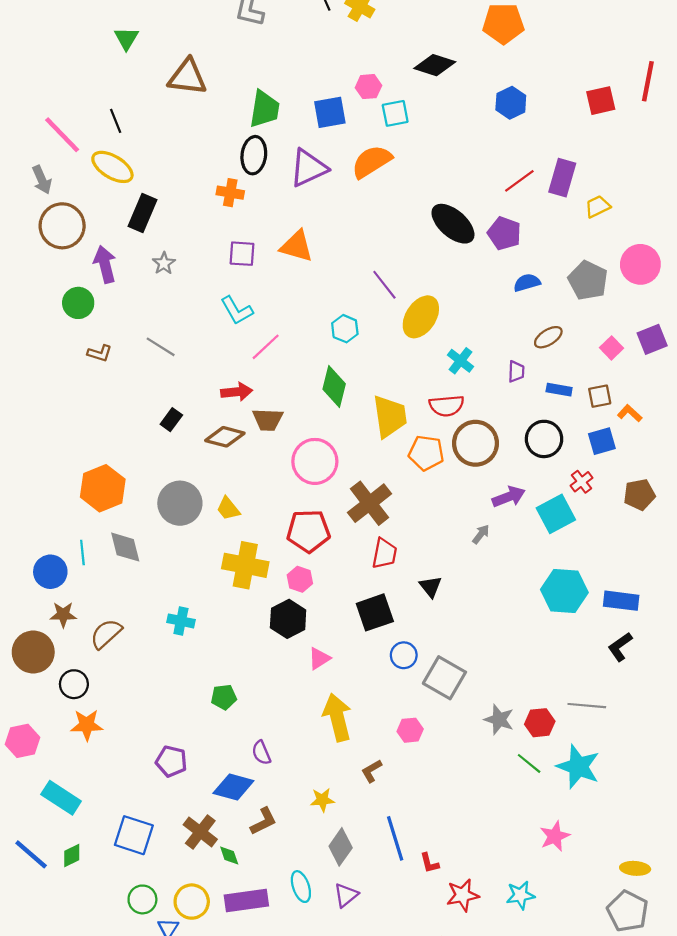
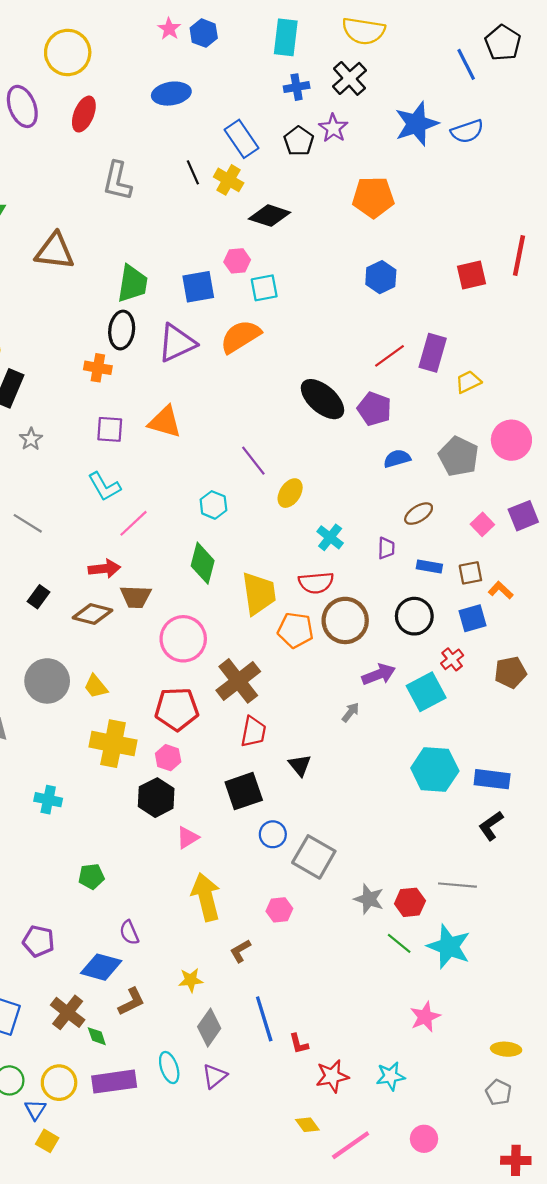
black diamond: (435, 65) -> (270, 216), moved
yellow ellipse: (421, 317) -> (290, 493), size x0.7
gray pentagon: (628, 911) -> (498, 1092), size x0.6

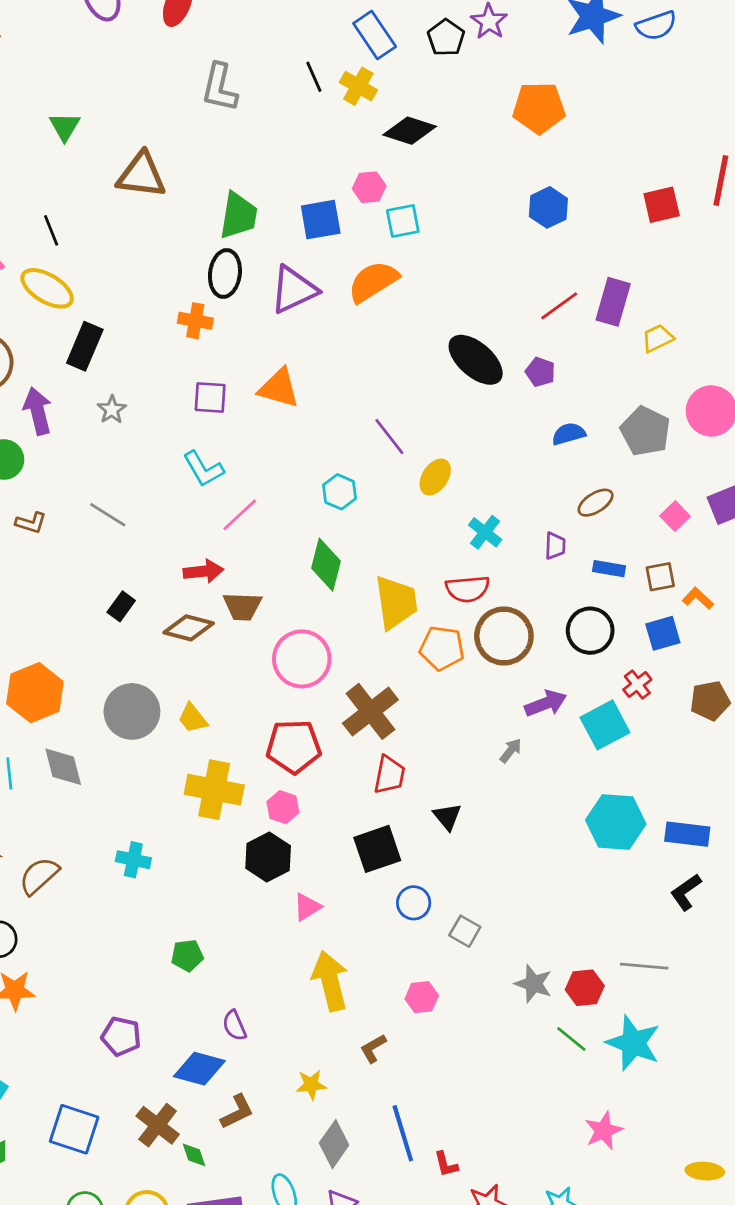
purple pentagon: (374, 409) -> (540, 372), size x0.7
gray square: (314, 857) -> (465, 931), size x0.6

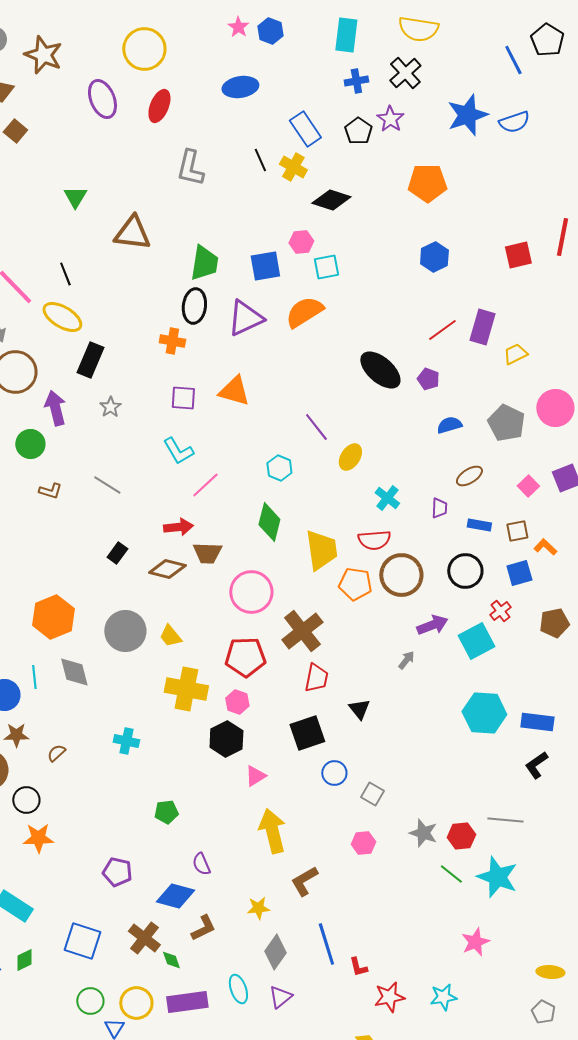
brown semicircle: (39, 876) -> (56, 753), size x0.6
pink hexagon: (422, 997) -> (363, 843), moved
brown L-shape: (373, 1048) -> (304, 881), size x1.4

